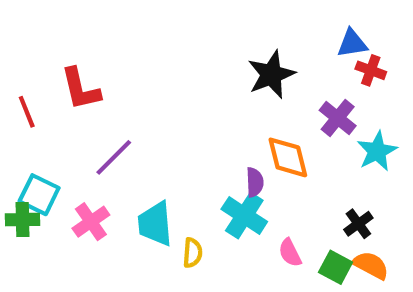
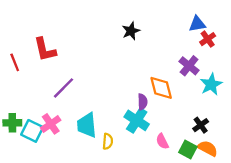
red cross: (371, 70) -> (208, 39), turned 35
black star: (271, 74) -> (131, 31), moved, size x0.7
cyan square: (39, 195) -> (32, 131), moved

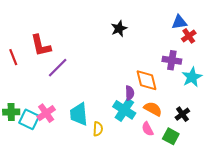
purple cross: (189, 66) -> (172, 60), turned -30
purple line: (63, 88) -> (58, 68), moved
orange semicircle: (208, 148) -> (153, 109), moved

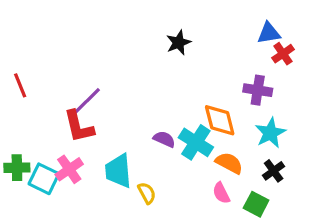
red L-shape: (41, 45) -> (79, 127), moved
cyan star: (192, 77) -> (270, 133), moved
purple semicircle: (130, 93) -> (164, 139), moved, turned -64
cyan cross: (124, 110) -> (196, 142), moved
yellow semicircle: (98, 129) -> (147, 193), turned -32

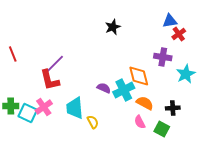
cyan star: (270, 133) -> (186, 74), moved
cyan cross: (196, 142) -> (124, 90), turned 30
black cross: (274, 171) -> (173, 108), turned 32

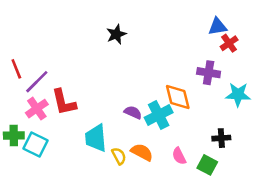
black star: (113, 27) -> (116, 34), moved
purple line: (55, 64) -> (37, 82), moved
cyan star: (186, 74) -> (238, 94), turned 30
orange semicircle: (145, 103) -> (142, 152), moved
pink cross: (44, 107) -> (37, 109), moved

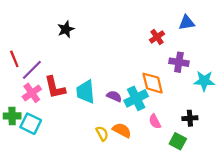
black star: (116, 34) -> (66, 29), moved
red cross: (229, 43) -> (157, 37), moved
cyan trapezoid: (96, 138) -> (86, 92), moved
pink semicircle: (179, 156) -> (155, 121), moved

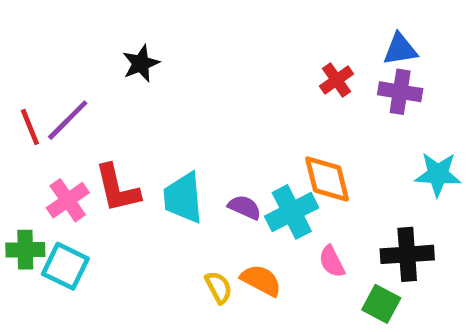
purple cross: (179, 62) -> (400, 92), moved
purple line: (32, 70) -> (68, 120), moved
black cross: (190, 118) -> (407, 254), size x1.5

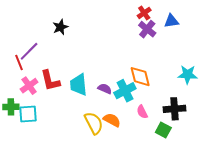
red cross: (336, 80) -> (144, 13), moved
purple cross: (400, 92) -> (147, 29), moved, turned 30
red line: (30, 127) -> (19, 62), moved
cyan square: (65, 266) -> (28, 114), turned -30
yellow semicircle: (219, 287) -> (94, 123), size x1.6

